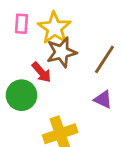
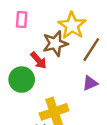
yellow star: (54, 28) -> (72, 26), moved
purple triangle: (103, 99) -> (90, 83), turned -49

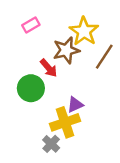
pink rectangle: (22, 20) -> (31, 25), turned 56
purple triangle: (90, 83) -> (75, 105), moved

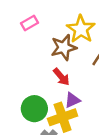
red arrow: (49, 68) -> (61, 77), moved
green circle: (31, 88) -> (34, 109), moved

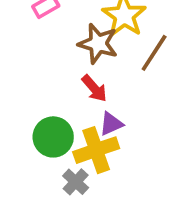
brown star: (64, 47) -> (98, 44), turned 30

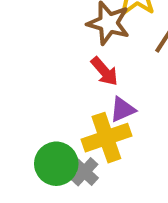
green circle: (53, 137) -> (56, 164), moved

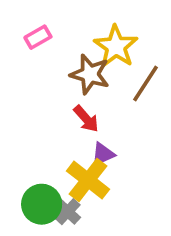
yellow cross: (106, 138) -> (88, 180), turned -33

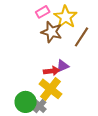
pink rectangle: (38, 37) -> (43, 12), moved
red arrow: (86, 119) -> (52, 71), moved, turned -56
purple triangle: (103, 154) -> (63, 66), moved

